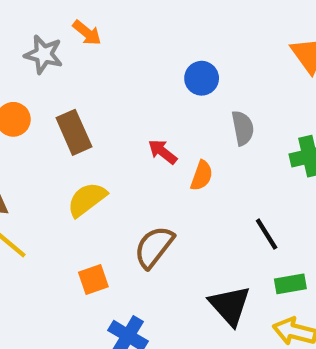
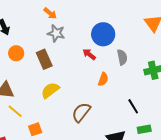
gray star: (44, 54) -> (56, 33), moved
blue circle: (202, 78) -> (103, 34), size x1.5
red arrow: (163, 152) -> (89, 54), moved
orange square: (93, 279) -> (35, 129), moved

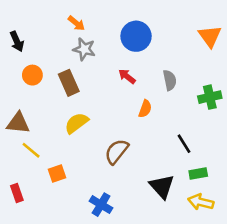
blue circle: (103, 34) -> (136, 36), moved

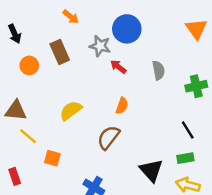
gray star: (84, 49) -> (100, 46), moved
brown rectangle: (69, 83) -> (60, 52), moved
orange semicircle: (145, 109) -> (122, 106), moved
black line: (184, 144) -> (188, 130), moved
orange square: (57, 174) -> (52, 158), turned 35

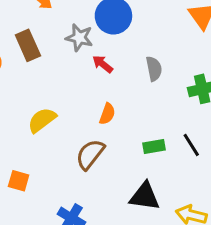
green rectangle: (185, 158) -> (154, 146), moved
black triangle: (151, 170) -> (145, 196), turned -40

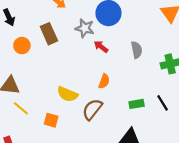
yellow semicircle: (42, 120) -> (67, 94), moved, turned -120
orange square: (19, 181) -> (51, 120), moved

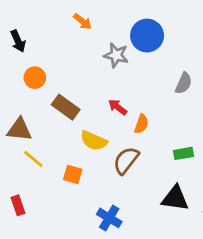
brown rectangle: (49, 34) -> (66, 107), moved, turned -30
red arrow: (101, 47) -> (118, 107), moved
gray semicircle: (137, 50) -> (184, 83), turned 35

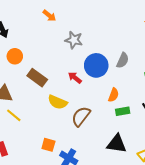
blue circle: (147, 36) -> (96, 65), moved
orange semicircle: (141, 124) -> (114, 95), moved
orange square: (73, 174) -> (48, 145), moved

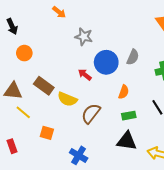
brown rectangle: (37, 78) -> (44, 86), moved
green rectangle: (123, 111) -> (129, 116), moved
orange square: (48, 145) -> (47, 133), moved

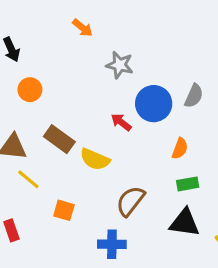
brown semicircle: (91, 113) -> (130, 201), moved
blue cross: (79, 155) -> (112, 244), turned -30

